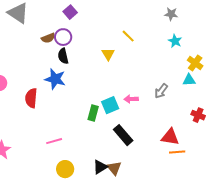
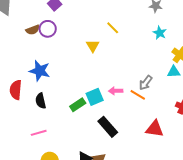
black semicircle: (63, 56) -> (41, 101), moved
green rectangle: (93, 113) -> (78, 105), turned 42
orange line: (177, 152) -> (138, 95), moved, turned 35

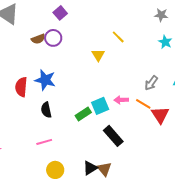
gray arrow: (146, 83) -> (151, 83), moved
red semicircle: (16, 90) -> (21, 87), moved
red triangle: (155, 129) -> (160, 115), moved, turned 48

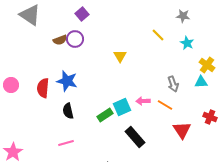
yellow line: (118, 37) -> (158, 35), moved
gray arrow: (151, 83) -> (173, 84), turned -56
red triangle: (160, 115) -> (182, 130), moved

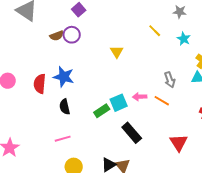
red triangle: (182, 130) -> (179, 143), moved

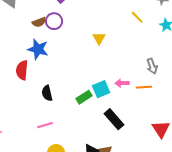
blue star: (64, 77) -> (38, 49), moved
orange line: (162, 101) -> (144, 87), turned -35

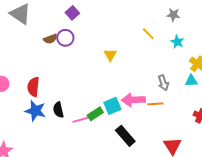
blue star: (38, 49) -> (35, 111), moved
pink arrow: (122, 83) -> (133, 100), size x1.6
pink line: (45, 125) -> (80, 120), moved

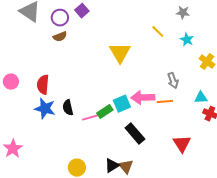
purple circle: (65, 38) -> (60, 18), moved
yellow triangle: (110, 55) -> (120, 53), size x1.6
cyan triangle: (191, 81) -> (201, 98), moved

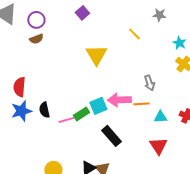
purple square: (82, 11) -> (82, 13), moved
cyan star: (187, 40) -> (179, 43), moved
cyan triangle: (201, 98) -> (160, 117), moved
blue star: (45, 109) -> (21, 111), turned -30

